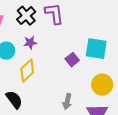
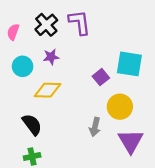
yellow diamond: (27, 71) -> (47, 90), turned 45
yellow circle: (102, 85) -> (120, 107), moved

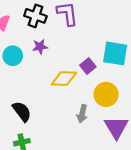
black cross: (46, 25) -> (35, 16), turned -30
yellow diamond: (47, 90) -> (64, 78), moved

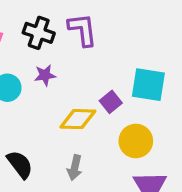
gray arrow: (82, 114) -> (75, 168), moved

